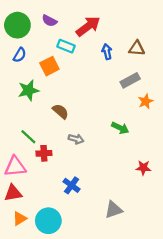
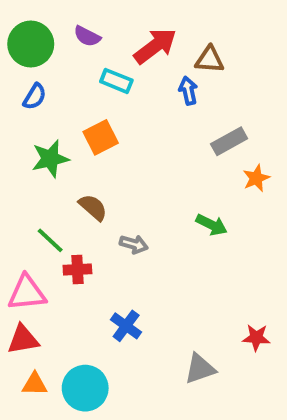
brown triangle: (137, 48) -> (210, 60), moved
orange square: (49, 66) -> (101, 137), moved
brown semicircle: (61, 111) -> (93, 207), moved
red star: (143, 168) -> (256, 338), moved
orange triangle: (20, 219) -> (35, 384), turned 32

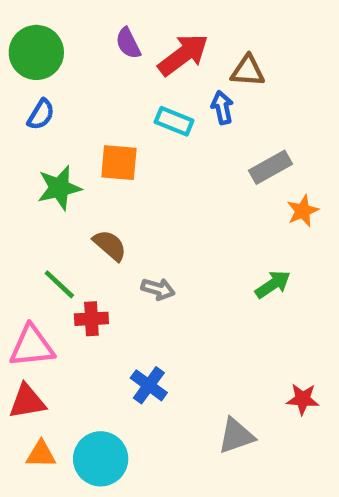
purple semicircle: (87, 36) -> (128, 43), moved, turned 36
cyan rectangle: (116, 81) -> (174, 121), moved
orange square: (101, 137) -> (119, 163), turned 32
green arrow: (212, 225) -> (273, 284), moved, turned -60

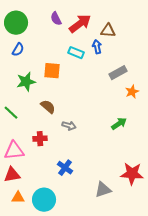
green line: (59, 284) -> (11, 113), moved
red star: (303, 399) -> (132, 174), size x1.6

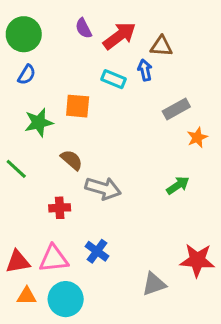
gray arrow: (69, 126) -> (103, 188), size x1.6
pink triangle: (14, 151) -> (54, 259), moved

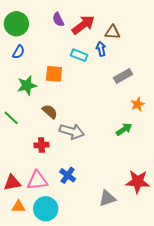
orange star: (197, 137) -> (138, 104), moved

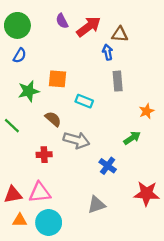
cyan rectangle: (79, 55) -> (84, 101), moved
gray rectangle: (123, 76) -> (118, 81), moved, turned -66
blue cross: (68, 175) -> (108, 166), moved
gray triangle: (107, 198) -> (96, 205), moved

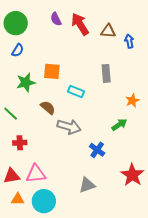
red arrow: (89, 27) -> (80, 24), turned -85
blue arrow: (108, 52) -> (129, 41), moved
red cross: (44, 155) -> (20, 143), moved
red star: (147, 194) -> (132, 175), turned 30

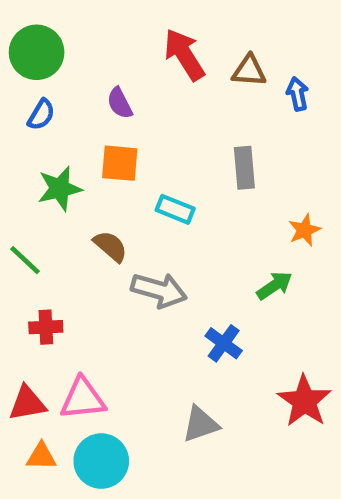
purple semicircle: (56, 19) -> (120, 103), moved

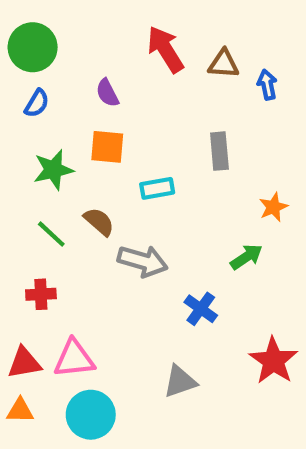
cyan rectangle: (175, 209) -> (157, 188), turned -32
green line: (25, 260) -> (51, 234), moved
orange triangle: (41, 456) -> (20, 411), moved

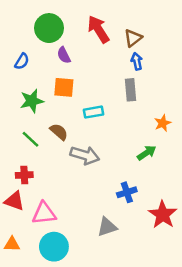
green circle: (33, 47) -> (49, 28), moved
brown triangle: (224, 64) -> (133, 38), turned -42
blue arrow: (267, 85) -> (137, 61), moved
blue cross: (201, 309) -> (127, 192), moved, turned 36
red triangle: (24, 363) -> (14, 201), moved, turned 30

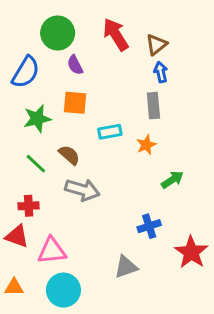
blue semicircle: (22, 61) -> (26, 72), size x1.6
orange star: (163, 123) -> (146, 145), moved
gray arrow: (85, 155) -> (82, 190), moved

